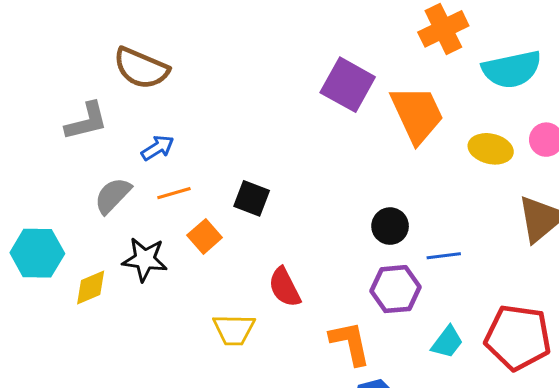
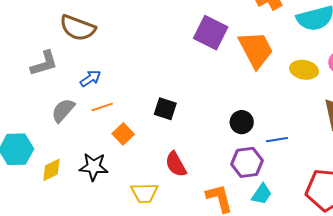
black square: (252, 198) -> (165, 109), moved
black star: (145, 259) -> (94, 167), moved
cyan trapezoid: (447, 342) -> (262, 194), moved

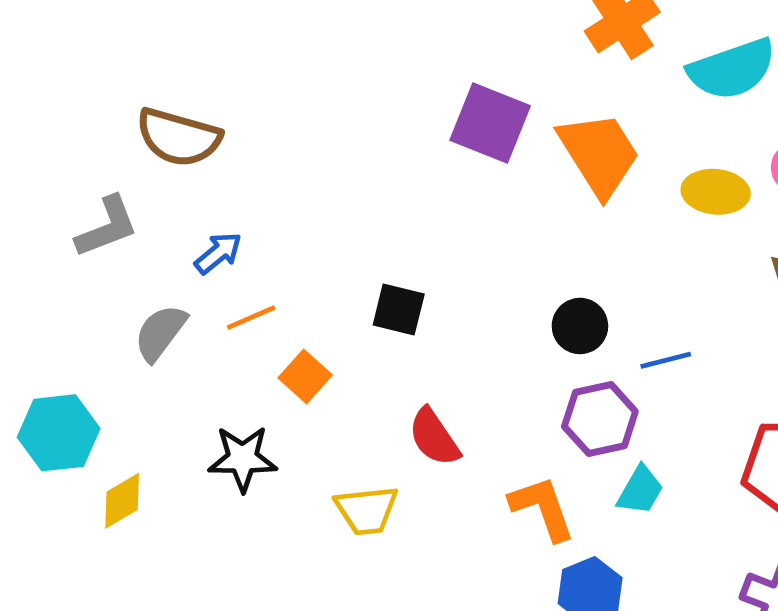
yellow diamond: (51, 170) -> (122, 501), moved

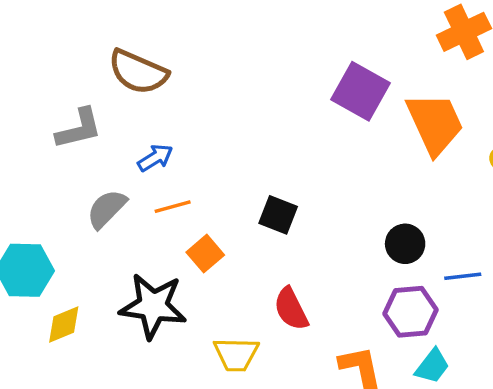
black star: (243, 459) -> (153, 306), size x1.4

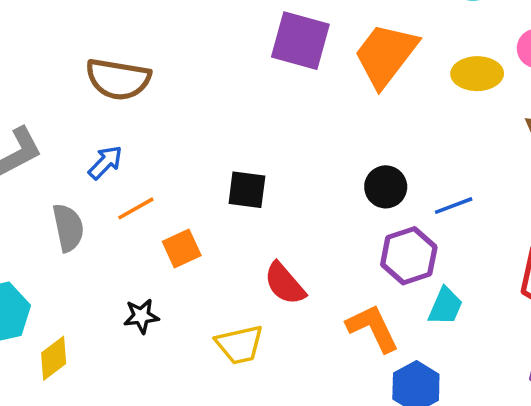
brown semicircle: (138, 72) -> (118, 79), moved
orange trapezoid: (435, 124) -> (386, 55), turned -104
gray semicircle: (107, 209) -> (68, 228), turned 138
orange square: (205, 254) -> (182, 248), turned 30
black star: (153, 306) -> (141, 316), size x0.5

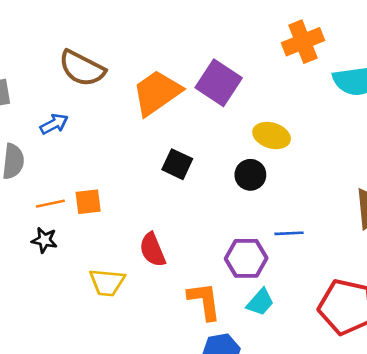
orange trapezoid: (386, 55) -> (157, 93), moved
yellow ellipse: (477, 74) -> (272, 135), moved
black circle: (386, 187) -> (250, 175), moved
black square: (247, 190) -> (177, 164), moved
orange line: (136, 208) -> (50, 204), moved

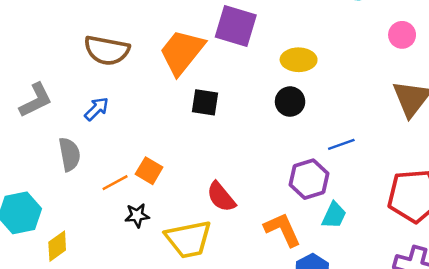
black square: (177, 164) -> (205, 102), moved
orange square: (88, 202) -> (149, 171), turned -36
black star: (44, 240) -> (137, 215), moved
yellow trapezoid: (107, 282) -> (188, 239), size x1.4

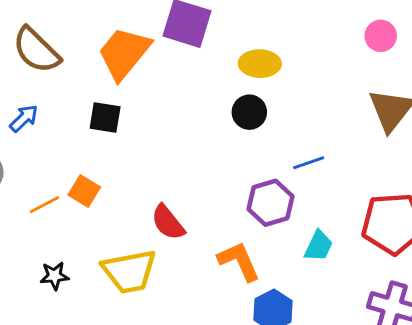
brown semicircle: (107, 50) -> (36, 50), turned 33
black square: (205, 102) -> (105, 118), moved
black star: (137, 215) -> (54, 276), moved
cyan trapezoid: (334, 215) -> (319, 246), moved

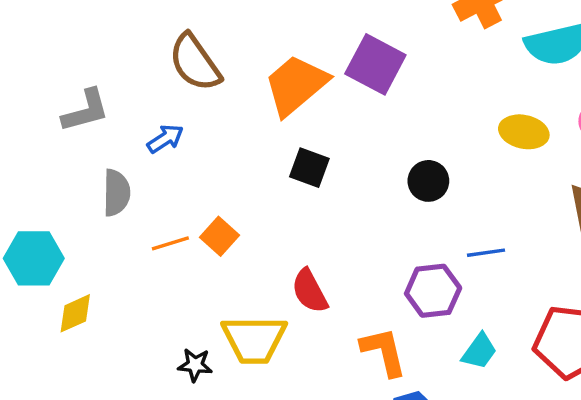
yellow ellipse: (260, 64) -> (524, 132), moved
black square: (105, 118) -> (309, 168), moved
black star: (54, 276) -> (195, 365), moved

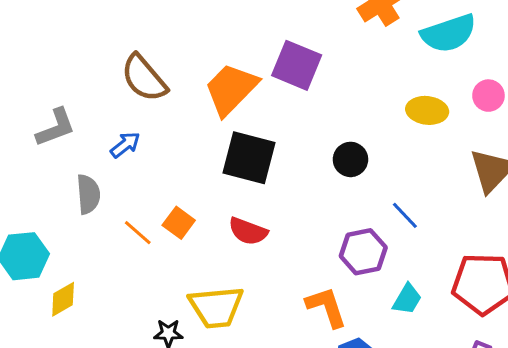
black square: (309, 168) -> (249, 158), size x1.6
orange line: (170, 243) -> (138, 233), turned 64
blue line: (486, 253) -> (405, 215), turned 60
red semicircle: (310, 291) -> (248, 231), moved, turned -36

